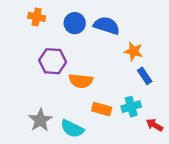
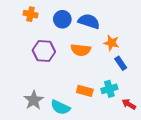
orange semicircle: (81, 81) -> (81, 50), moved

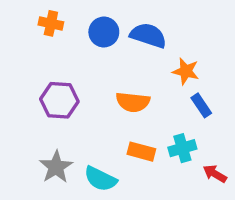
orange semicircle: (81, 50) -> (133, 102), moved
purple hexagon: (44, 51) -> (59, 100), moved

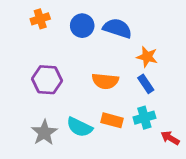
orange cross: (51, 23) -> (40, 19), turned -30
blue rectangle: (201, 105) -> (146, 84), moved
cyan semicircle: (100, 179) -> (79, 127), moved

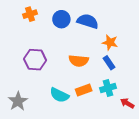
orange rectangle: (112, 120) -> (84, 90), turned -35
gray star: (44, 133) -> (18, 101), moved

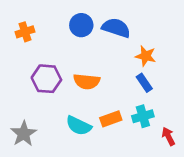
orange cross: (30, 14) -> (25, 32), moved
orange semicircle: (79, 61) -> (87, 81), moved
red arrow: (127, 103) -> (168, 136), turned 32

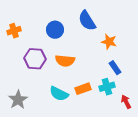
blue circle: (81, 25) -> (55, 30), moved
blue semicircle: (116, 28) -> (87, 21), turned -140
orange cross: (25, 32) -> (14, 31), moved
blue rectangle: (144, 83) -> (115, 68), moved

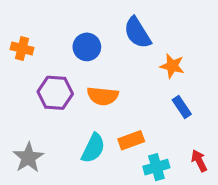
orange cross: (14, 31) -> (22, 49), turned 32
cyan cross: (107, 87) -> (156, 167), moved
cyan semicircle: (59, 94) -> (93, 148), turned -90

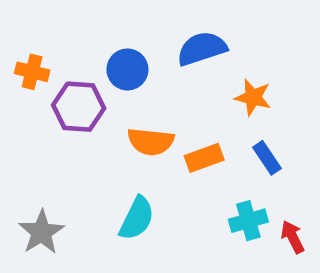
blue semicircle: (137, 33) -> (202, 49), turned 104
purple hexagon: (55, 93) -> (79, 107), moved
orange rectangle: (131, 140) -> (204, 158), moved
cyan cross: (156, 167) -> (248, 221), moved

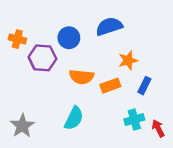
orange star: (253, 97) -> (128, 60), moved, turned -30
blue rectangle: (267, 158) -> (144, 86), turned 60

